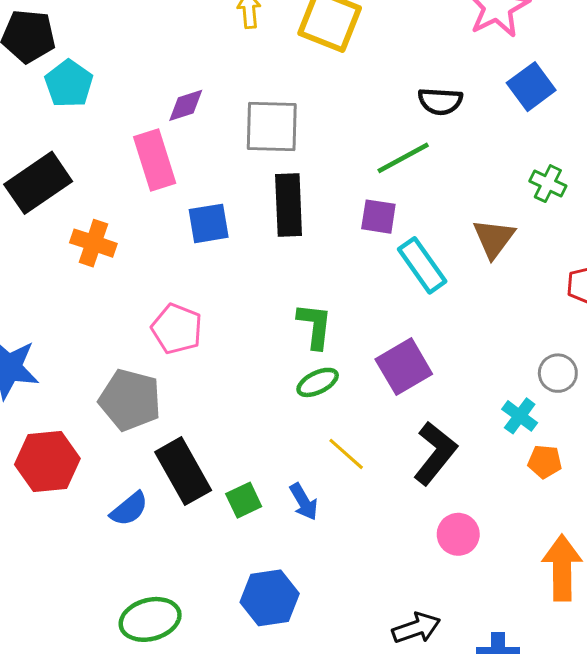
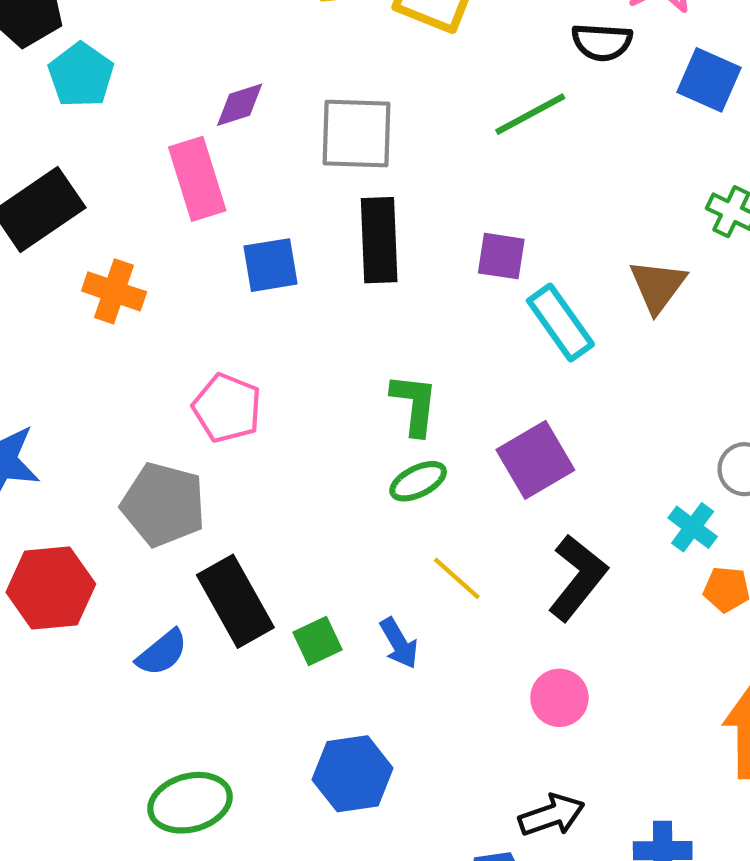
blue square: (531, 87) -> (709, 80), turned -30
black semicircle: (440, 101) -> (602, 42), moved
green line: (403, 158) -> (530, 114), moved
pink circle: (458, 534) -> (559, 698), moved

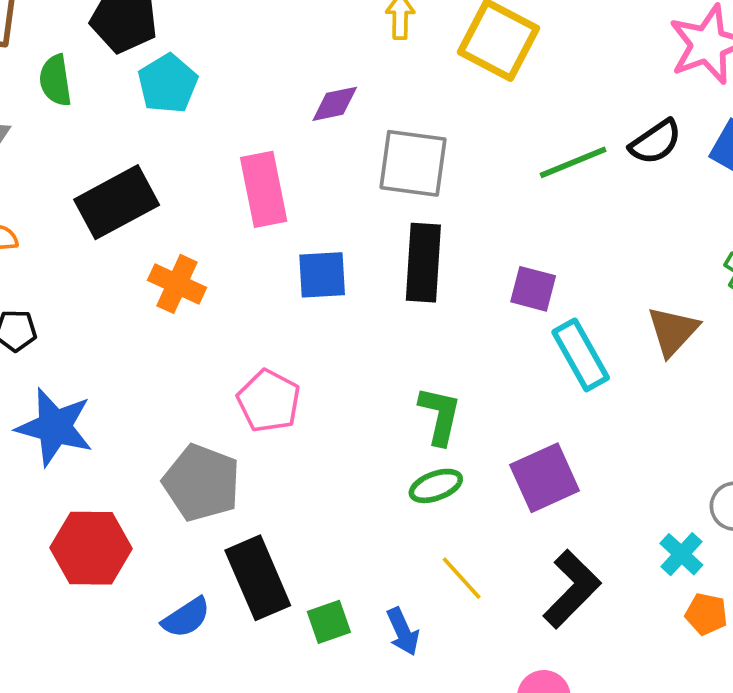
black semicircle: (602, 42) -> (656, 142), moved, turned -44
purple diamond: (240, 105) -> (335, 104), moved

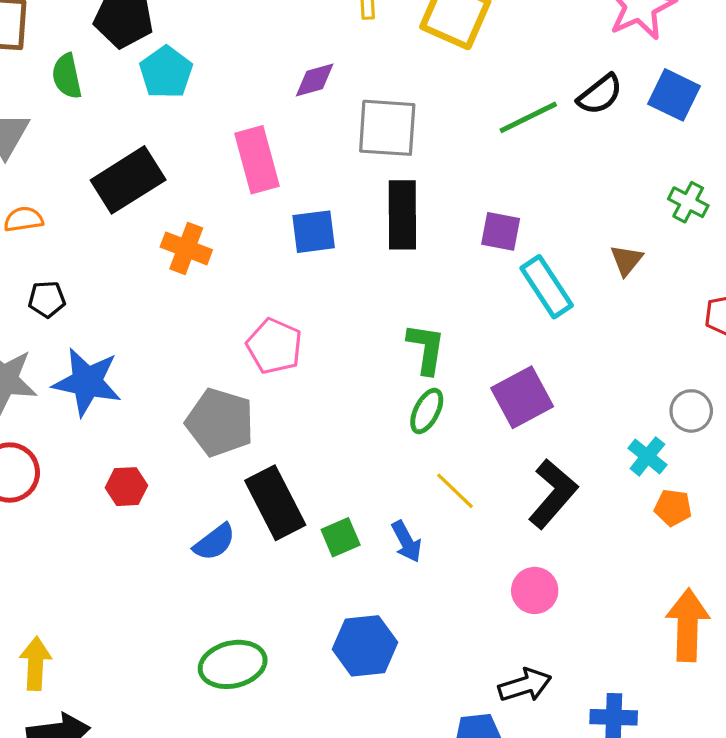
brown triangle: (673, 331) -> (626, 260), size x0.7
green ellipse: (436, 486) -> (427, 411), turned -39
red hexagon: (91, 548) -> (126, 487), size x0.6

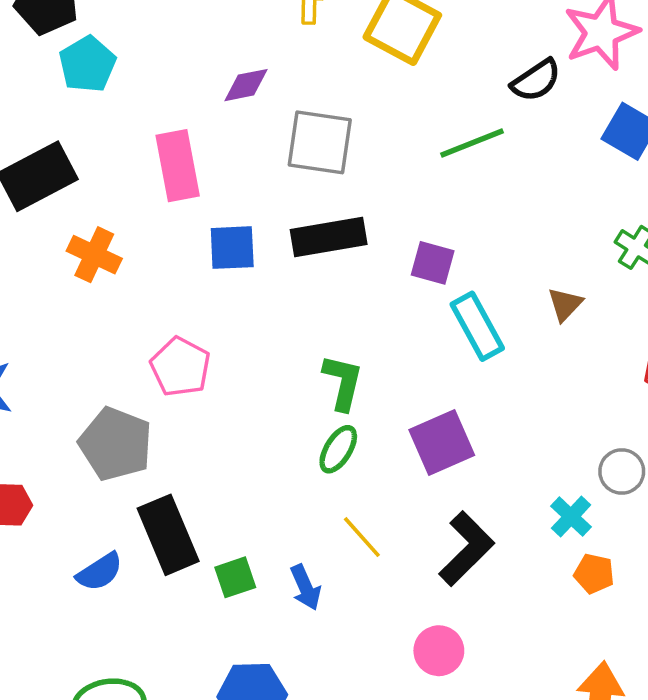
black semicircle: (600, 94) -> (536, 80), moved
black rectangle: (402, 215) -> (329, 237), turned 76

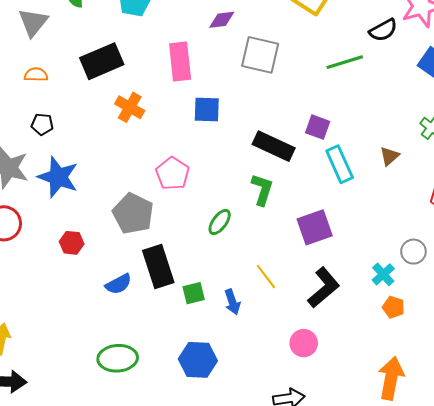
black rectangle: (329, 237) -> (274, 146), moved, turned 30
green ellipse: (338, 449) -> (220, 222), moved

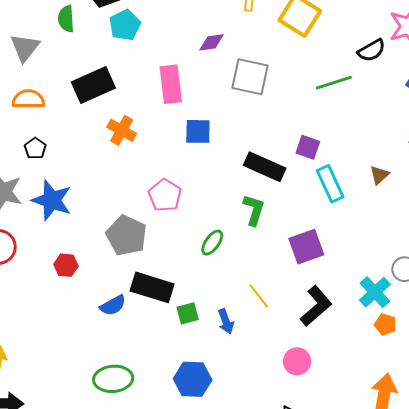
orange semicircle: (36, 75) -> (28, 99), size x1.4
black pentagon: (42, 124) -> (35, 148), turned 30
black rectangle: (158, 266) -> (152, 287), turned -54
cyan cross: (383, 274) -> (375, 292), size x1.4

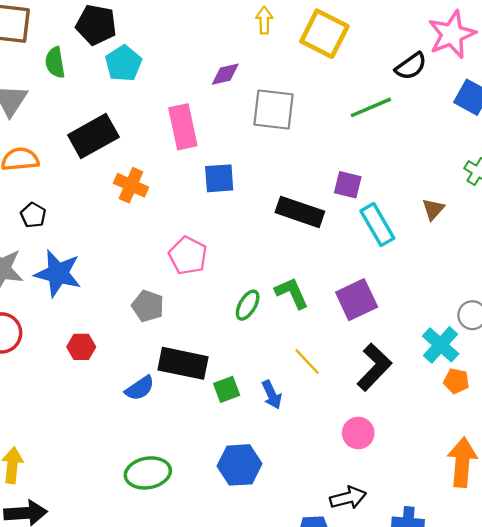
green L-shape: (254, 210) -> (292, 293), moved, turned -36
gray pentagon: (126, 235) -> (148, 306), size x0.7

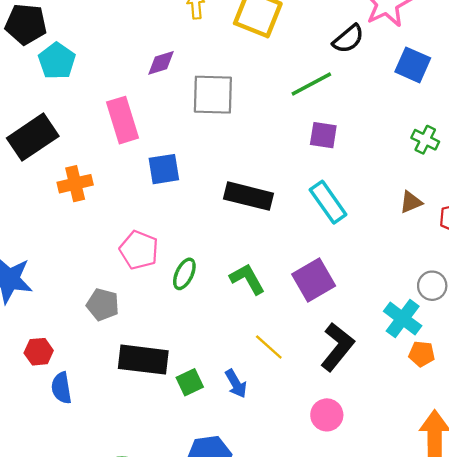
orange cross: (131, 185) -> (75, 184), turned -32
purple square: (348, 185) -> (323, 135), moved
brown triangle: (433, 209) -> (411, 202), moved, turned 30
green ellipse: (248, 305) -> (184, 274), moved
blue semicircle: (140, 388) -> (61, 388), moved, turned 120

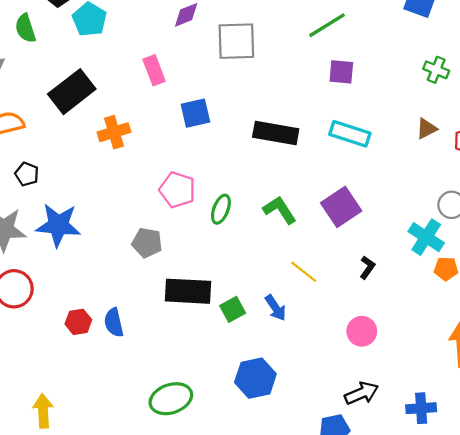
pink rectangle: (123, 120) -> (154, 70), size x0.7
cyan rectangle: (328, 202) -> (350, 134), turned -33
black L-shape: (337, 347) -> (367, 267), size x0.5
red hexagon: (39, 352) -> (78, 322), moved

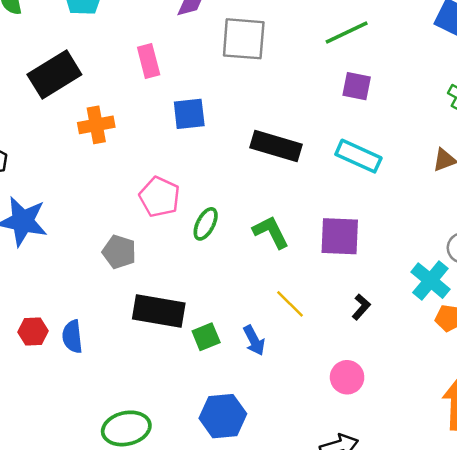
purple square: (341, 207) -> (340, 236), turned 30

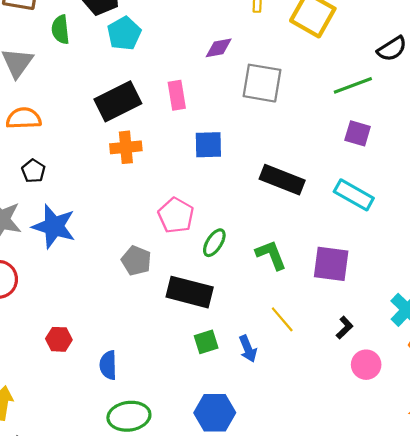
black rectangle: (54, 74) -> (118, 101), moved
black rectangle: (159, 311) -> (190, 292), moved
red hexagon: (33, 331) -> (59, 339), moved
blue semicircle: (72, 337) -> (108, 365), moved
pink circle: (347, 377) -> (366, 365), moved

